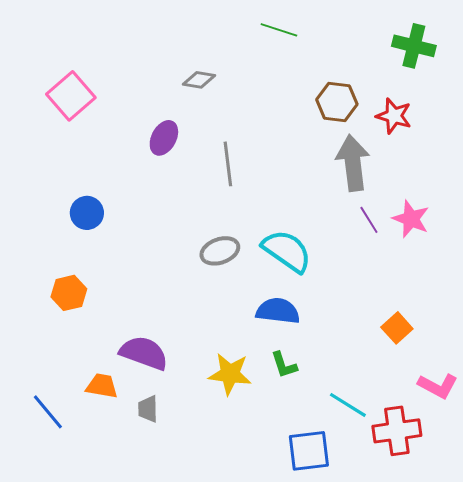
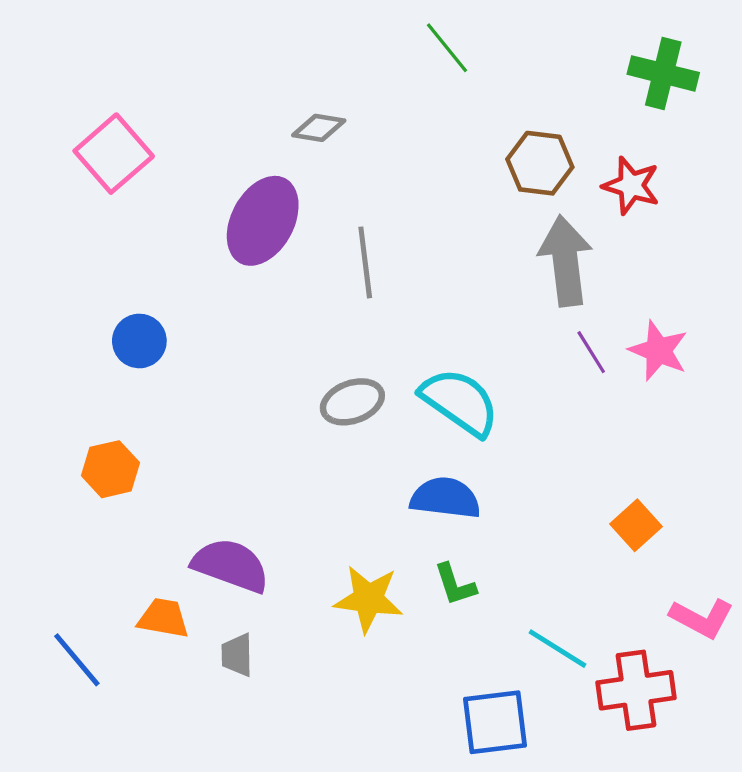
green line: (279, 30) -> (447, 48), turned 33
purple ellipse: (164, 138) -> (263, 221), size x1.6

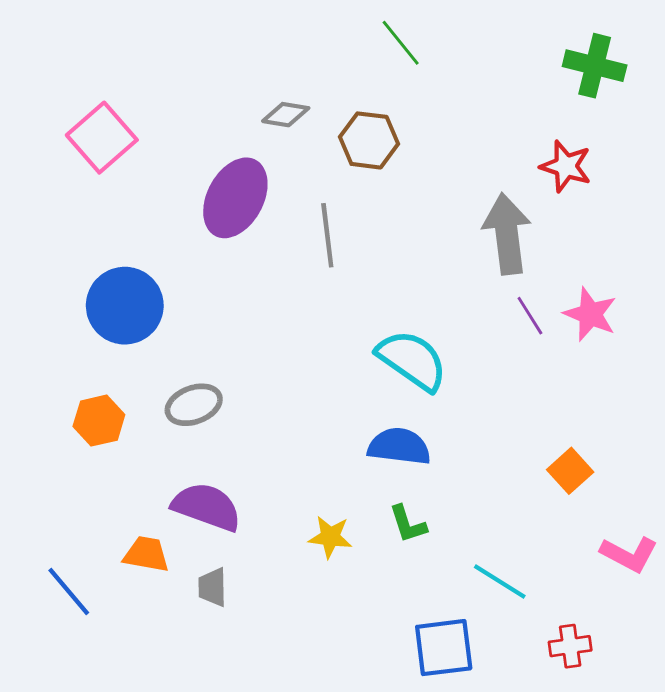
brown hexagon: (540, 163) -> (369, 140), moved
blue circle: (139, 341) -> (125, 306), size x1.6
gray ellipse: (352, 402) -> (194, 405), moved
yellow star: (368, 599) -> (330, 537), size x0.7
red cross: (636, 690) -> (570, 646), moved, size x0.6

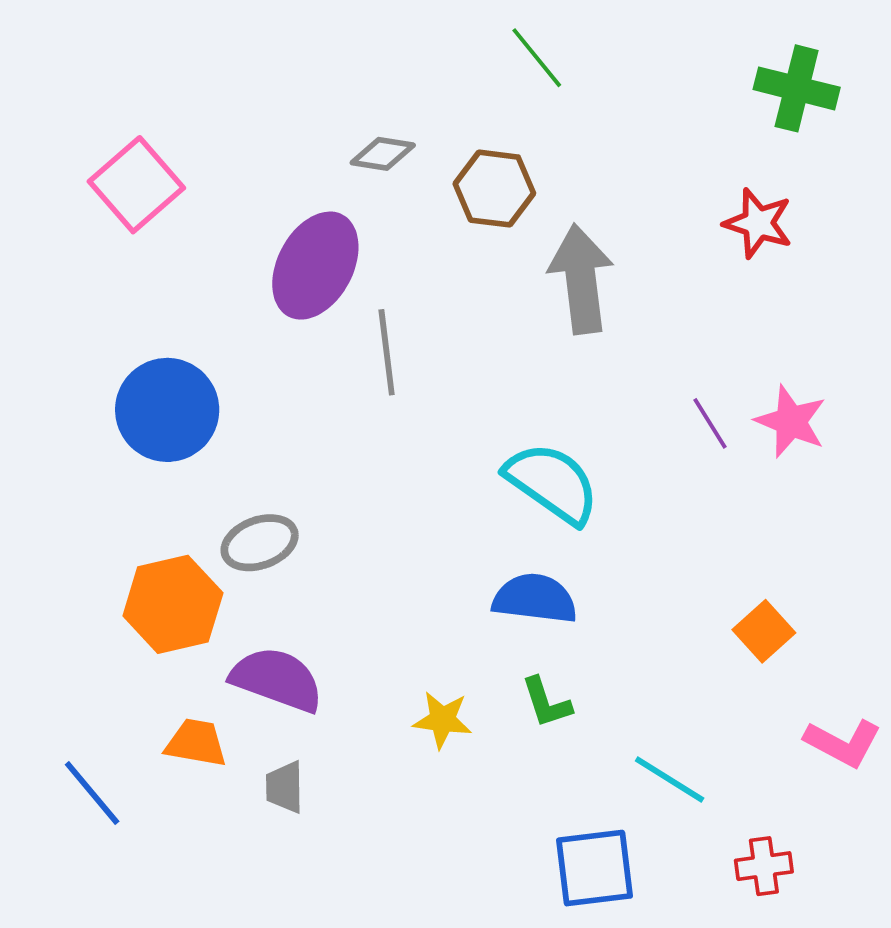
gray arrow: (507, 234) -> (581, 279), moved
gray line: (327, 235) -> (387, 352), moved
orange hexagon: (99, 421) -> (173, 604), moved, size x1.4

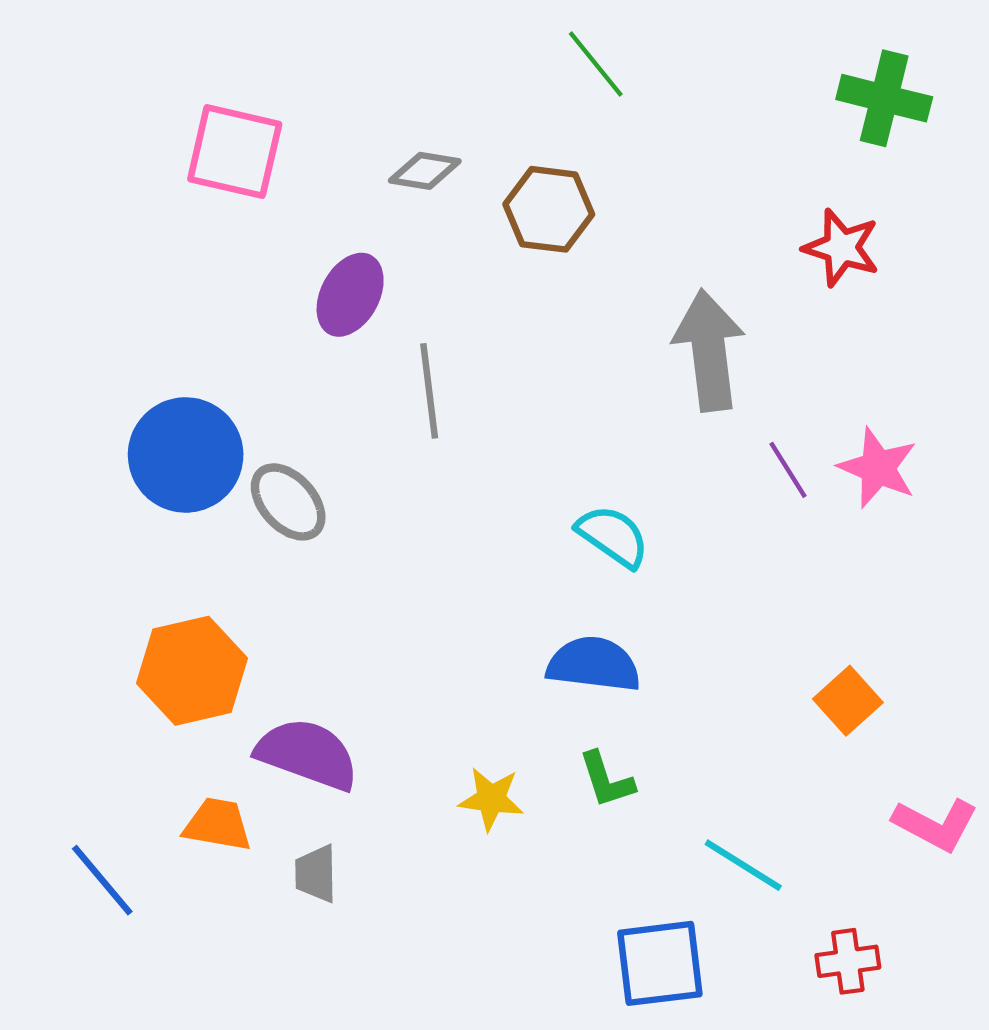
pink square: (136, 185) -> (235, 152), moved, turned -36
purple ellipse: (315, 266) -> (350, 295), size x0.7
gray arrow: (581, 279) -> (709, 350), moved
cyan semicircle: (552, 483) -> (613, 536), size x0.7
gray ellipse: (260, 543) -> (288, 502), moved, turned 68

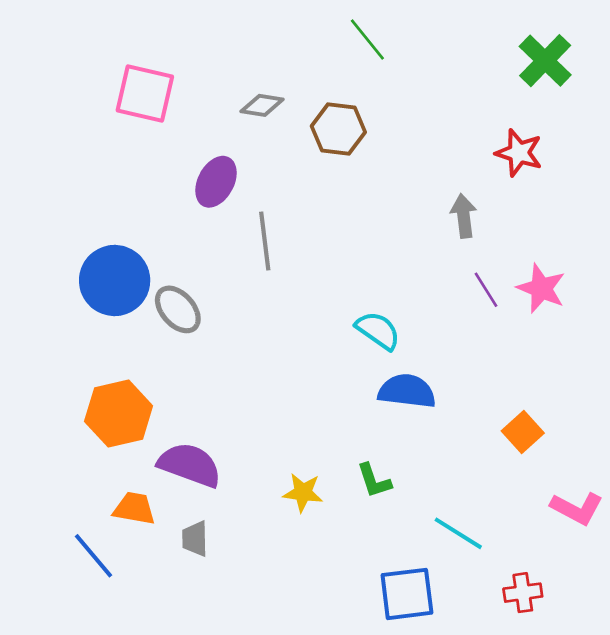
green cross: (884, 98) -> (545, 61), turned 30
gray arrow: (709, 350) -> (464, 216), moved, size x0.6
blue semicircle: (594, 664) -> (407, 391), moved
blue line: (102, 880) -> (94, 556), moved

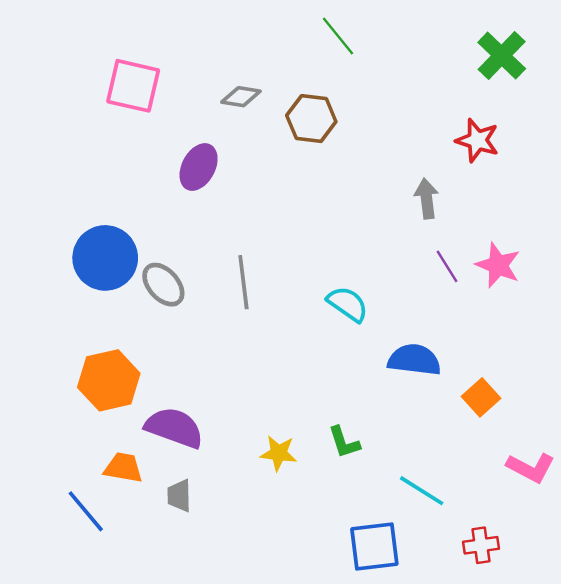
gray line: (265, 241) -> (243, 282), moved
blue semicircle: (407, 391) -> (414, 360), moved

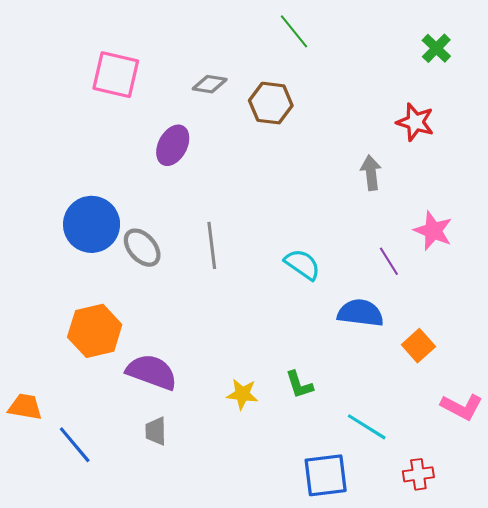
green cross: (502, 55) -> (436, 48), size x0.7
purple line: (447, 266) -> (389, 261), moved
orange trapezoid: (123, 468) -> (25, 407), moved

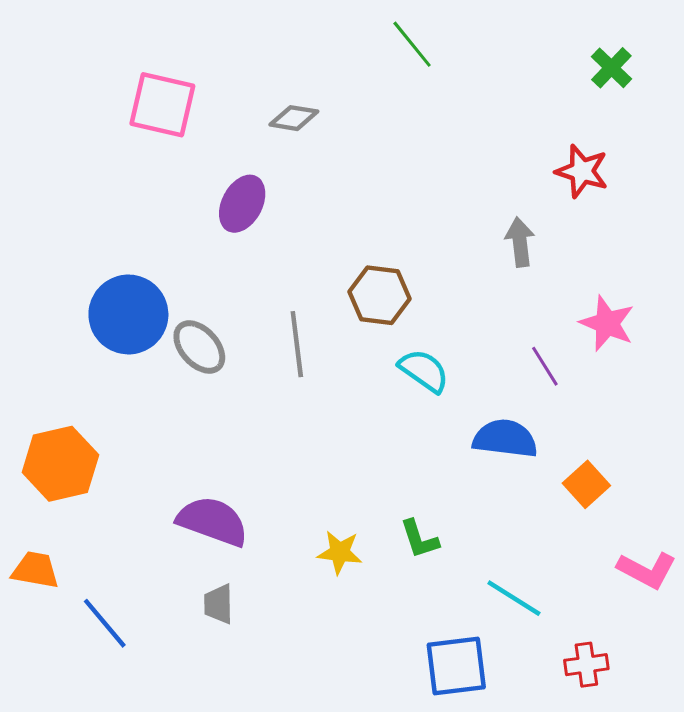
brown hexagon: (271, 103) -> (380, 295), moved
orange hexagon: (95, 331) -> (60, 464), moved

